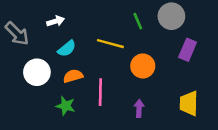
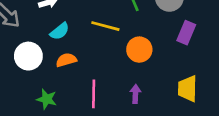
pink line: (100, 92) -> (94, 94), moved
green star: (66, 106) -> (47, 99), moved

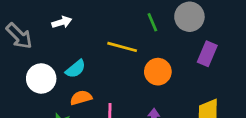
cyan semicircle: (60, 31) -> (76, 69), moved
orange semicircle: (66, 60) -> (81, 98), moved

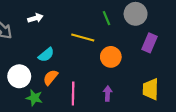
white circle: (41, 78) -> (19, 76), moved
orange semicircle: (81, 98) -> (50, 77), turned -35

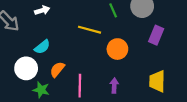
cyan semicircle: (46, 55) -> (42, 47), moved

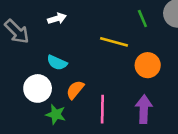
cyan semicircle: (42, 47) -> (57, 63), turned 63
purple arrow: (114, 86) -> (144, 109), size x1.5

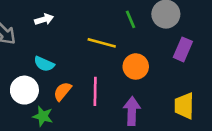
pink line: (102, 109) -> (95, 91), moved

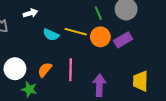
purple rectangle: (183, 49) -> (123, 40), moved, turned 36
cyan semicircle: (44, 64) -> (51, 35), moved
orange circle: (136, 66) -> (100, 37), moved

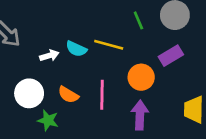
white arrow: (30, 13) -> (49, 56), moved
orange circle: (100, 37) -> (141, 77), moved
orange semicircle: (45, 70) -> (68, 95), turned -98

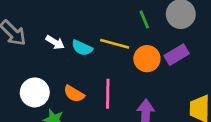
white arrow: (49, 56) -> (55, 42), moved, turned 48
orange circle: (141, 77) -> (147, 59), moved

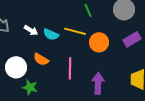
green line: (144, 19) -> (88, 10), moved
purple rectangle: (177, 55) -> (132, 39), moved
orange semicircle: (74, 94) -> (41, 59), moved

